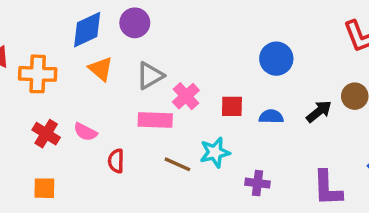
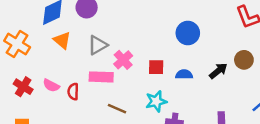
orange cross: (38, 74) -> (17, 44), turned 30
cyan star: (215, 152) -> (156, 101), moved
red semicircle: (116, 161) -> (73, 92), moved

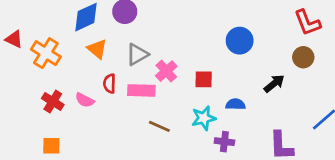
brown circle: (244, 60) -> (303, 57), moved
blue semicircle: (184, 74) -> (235, 104), moved
red semicircle: (73, 92) -> (110, 84), moved

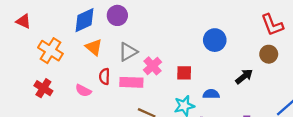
red triangle: (14, 39) -> (23, 21), moved
red cross: (53, 102) -> (43, 88), moved

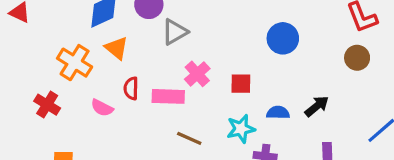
orange cross: (50, 51) -> (75, 63), moved
gray triangle: (128, 52) -> (175, 32), moved
black arrow: (244, 76) -> (317, 106), moved

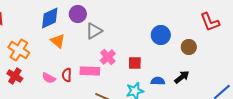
brown circle: (357, 58) -> (189, 47), moved
orange cross: (75, 63) -> (19, 50), moved
red semicircle: (131, 88) -> (67, 75), moved

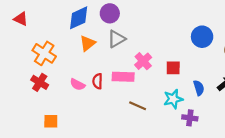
gray triangle: (94, 31) -> (116, 39), moved
orange triangle: (58, 41) -> (88, 43), turned 42
blue semicircle: (158, 81) -> (199, 88), turned 72

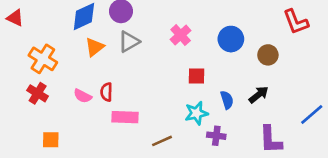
pink cross: (143, 61) -> (181, 35), moved
pink rectangle: (123, 77) -> (125, 117), moved
brown line: (138, 106) -> (162, 141), moved, turned -48

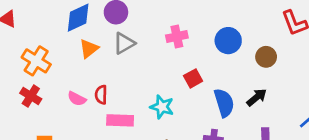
pink cross: (181, 35) -> (177, 37), turned 30
red square: (196, 76) -> (193, 78), turned -30
blue semicircle: (227, 100) -> (224, 103), size x1.5
cyan star: (196, 113) -> (162, 107), moved, turned 30

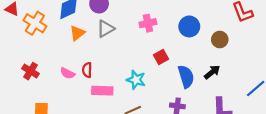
orange cross: (36, 61) -> (35, 23), moved

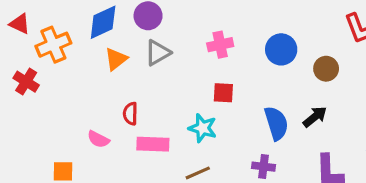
orange cross: (35, 23) -> (53, 45), turned 35
red square: (161, 57) -> (223, 93), moved, turned 32
red cross: (31, 71) -> (26, 82), moved
pink semicircle: (68, 73) -> (98, 139), moved

